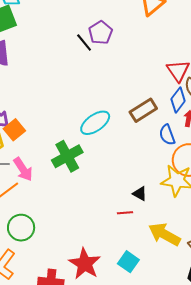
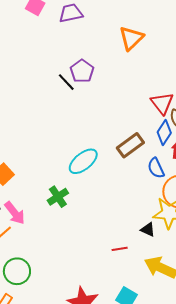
green cross: (67, 156) -> (58, 197), size x0.7
black triangle: (140, 194) -> (148, 230), moved

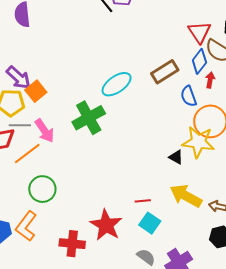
green cross: (58, 197) -> (89, 118), size x1.5
red line: (120, 249) -> (143, 201), moved

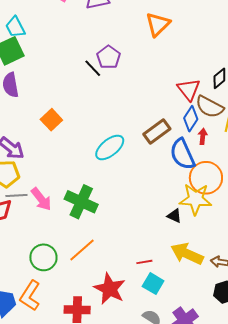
orange square: (36, 91) -> (51, 120), moved
blue semicircle: (189, 96) -> (182, 154), size x1.5
green cross: (89, 118) -> (81, 202), moved, turned -32
orange line: (27, 154) -> (82, 250), moved

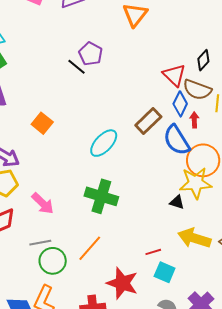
gray line: (16, 196) -> (40, 243), moved
green cross: (81, 202) -> (101, 196), moved

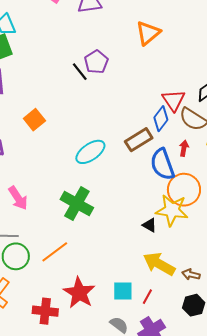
blue diamond: (180, 104) -> (161, 119), moved
red line: (153, 252) -> (147, 297), moved, turned -56
cyan square: (165, 272) -> (123, 291), turned -35

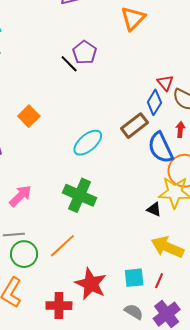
red triangle: (174, 100) -> (165, 83), size x0.7
pink arrow: (18, 198) -> (20, 196), turned -95

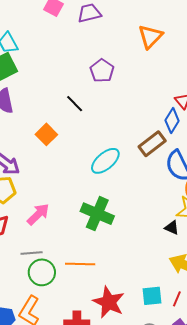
black line: (69, 64) -> (75, 104), moved
orange line: (62, 246) -> (80, 264), turned 44

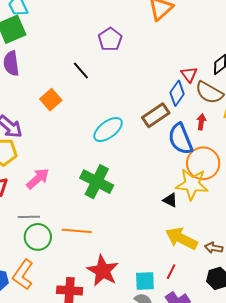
cyan square: (152, 296) -> (145, 281), moved

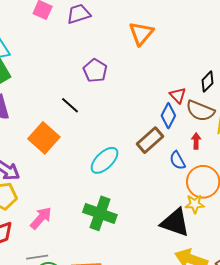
orange square: (51, 100) -> (44, 138), size x1.4
blue semicircle: (180, 139) -> (178, 160), size x0.6
yellow star: (192, 184) -> (195, 204), size x0.6
black triangle: (170, 200) -> (175, 223), size x2.0

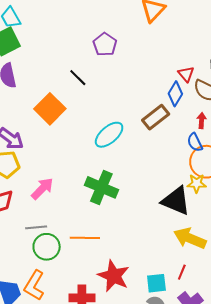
blue semicircle: (178, 160) -> (195, 142), moved

